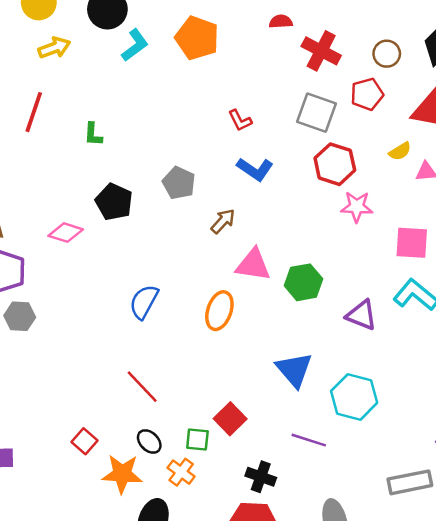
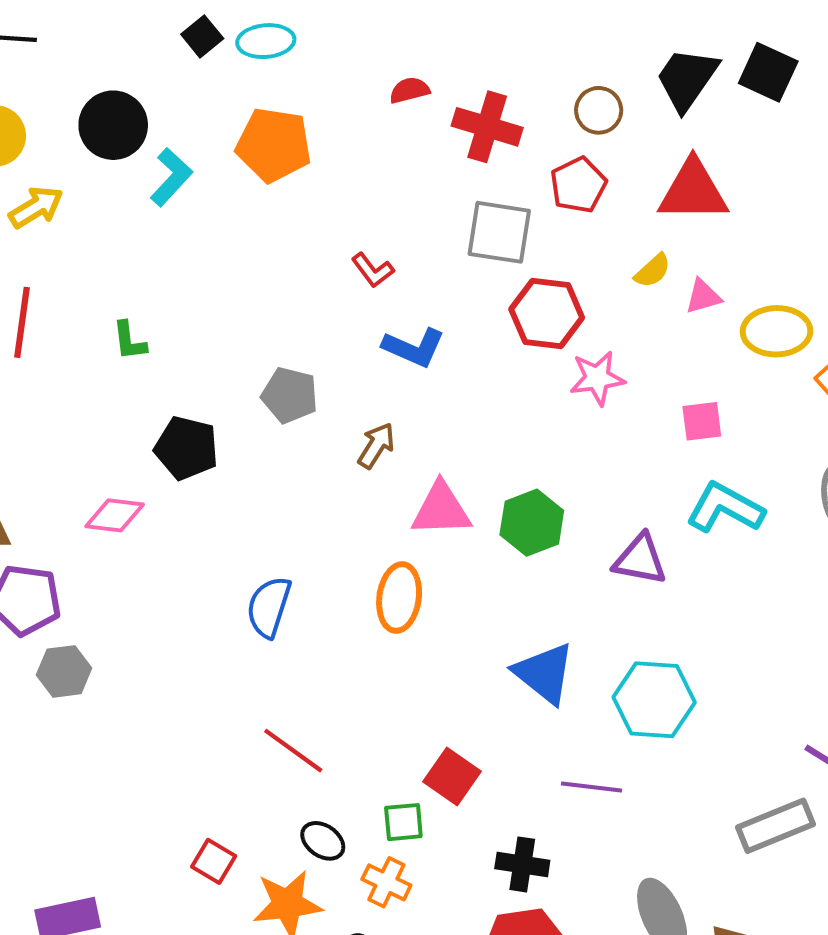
pink square: (412, 243) -> (702, 421), size x0.7

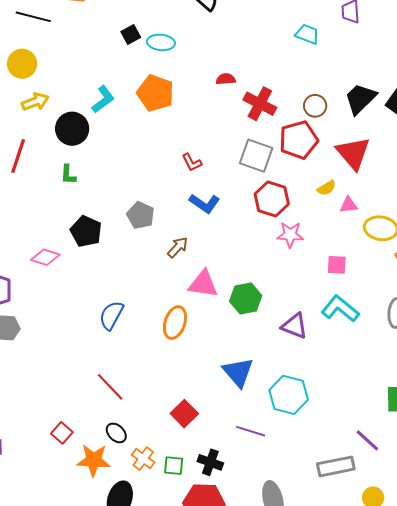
black circle: (113, 125) -> (72, 129), moved
red pentagon: (578, 185) -> (299, 140), size x1.4
red triangle: (693, 191) -> (353, 153), turned 39
green square: (403, 822) -> (174, 466), moved

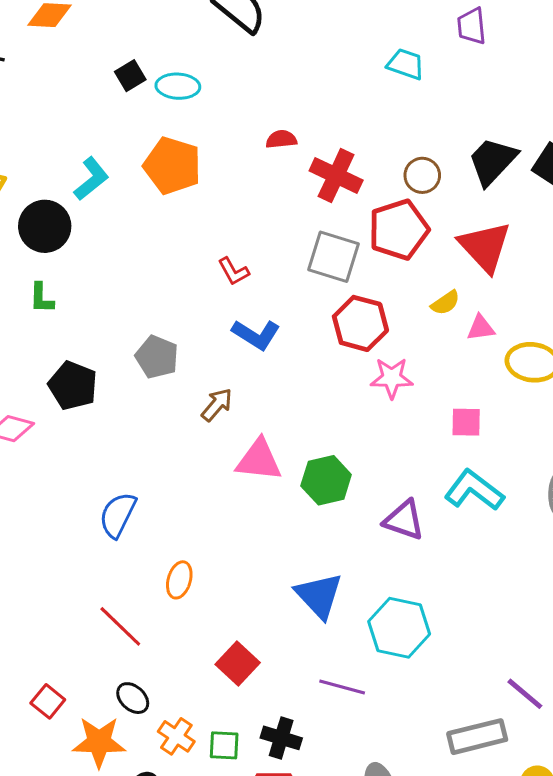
orange ellipse: (175, 323) -> (179, 580), moved, size x0.7

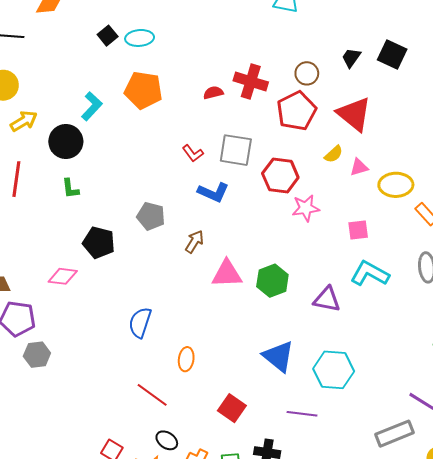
red semicircle: (281, 139) -> (213, 93), moved
black trapezoid: (492, 161) -> (351, 58), size x0.6
gray square: (334, 257) -> (236, 150), moved

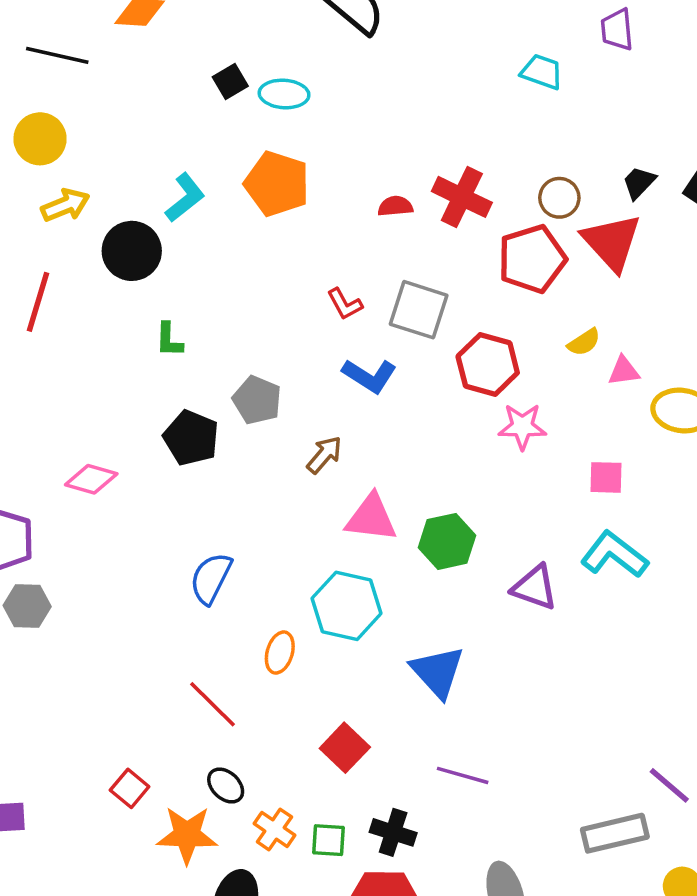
red triangle: (354, 114) -> (612, 242), moved
green L-shape: (70, 189) -> (169, 340), moved
black pentagon: (99, 243) -> (191, 438), moved
cyan hexagon: (334, 370) -> (347, 606), moved

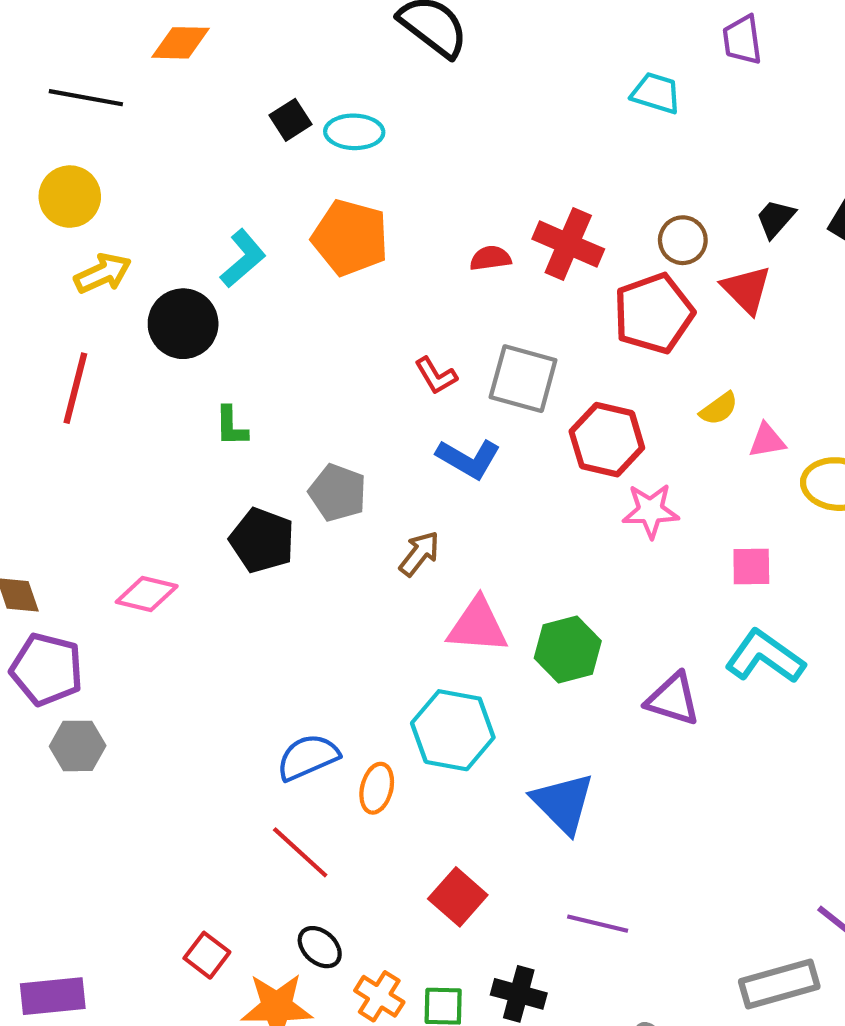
red triangle: (612, 242) -> (747, 290), size x0.7
blue semicircle: (211, 578) -> (308, 757), moved, turned 42

